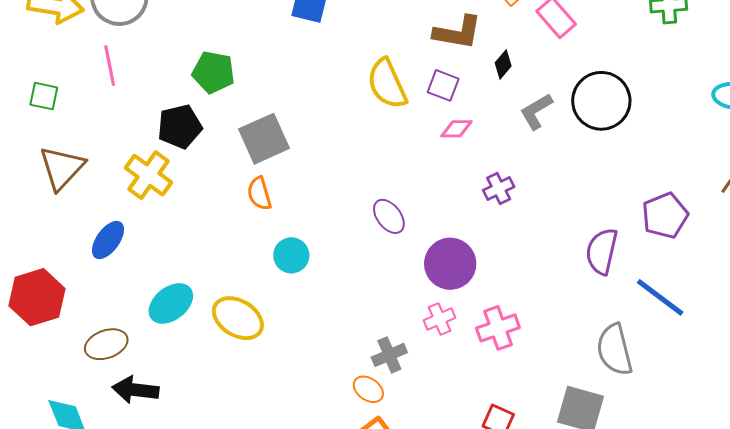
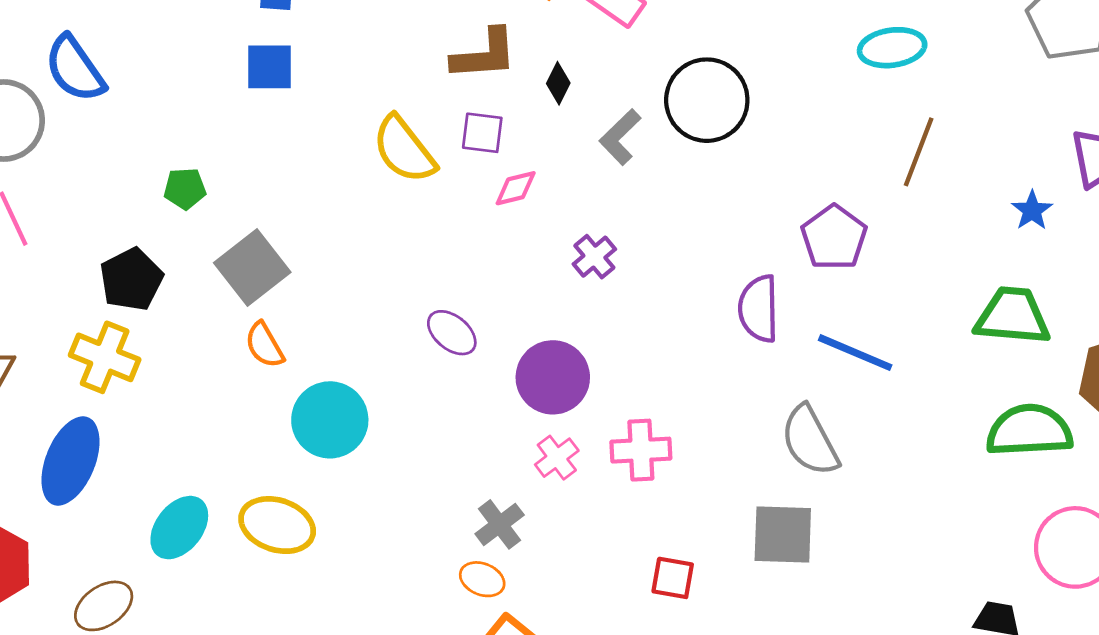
green pentagon: (213, 72) -> (185, 189), moved, size x0.7
blue ellipse: (108, 240) -> (70, 461), size x1.5
cyan circle: (291, 255) -> (330, 420), size x1.5
pink cross: (498, 328) -> (641, 450), turned 30

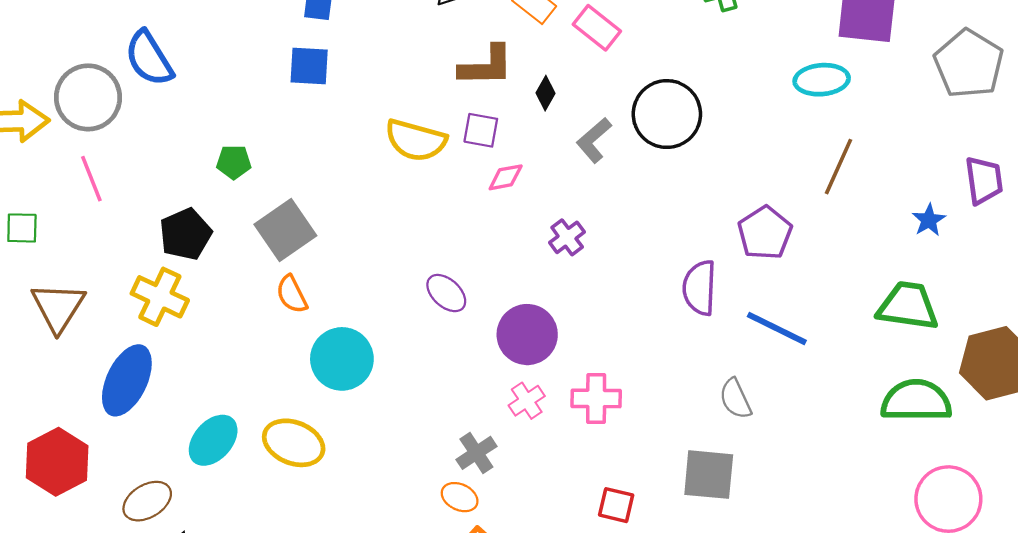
yellow semicircle: (404, 150) -> (416, 140), turned -40
gray semicircle: (810, 441) -> (735, 399), size x0.7

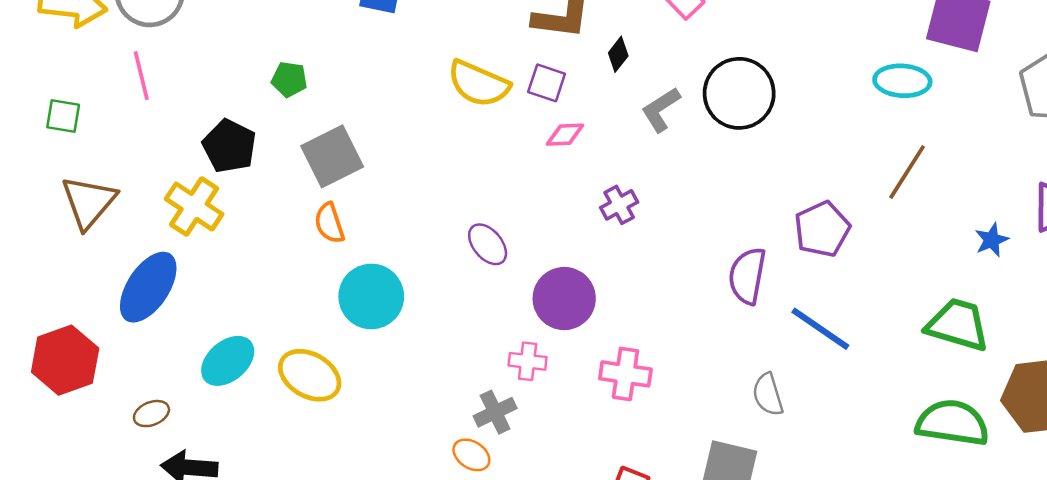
black pentagon: (185, 234) -> (229, 146), turned -30
pink cross: (527, 401) -> (528, 361), moved, turned 32
brown ellipse: (147, 501) -> (151, 414), size x0.7

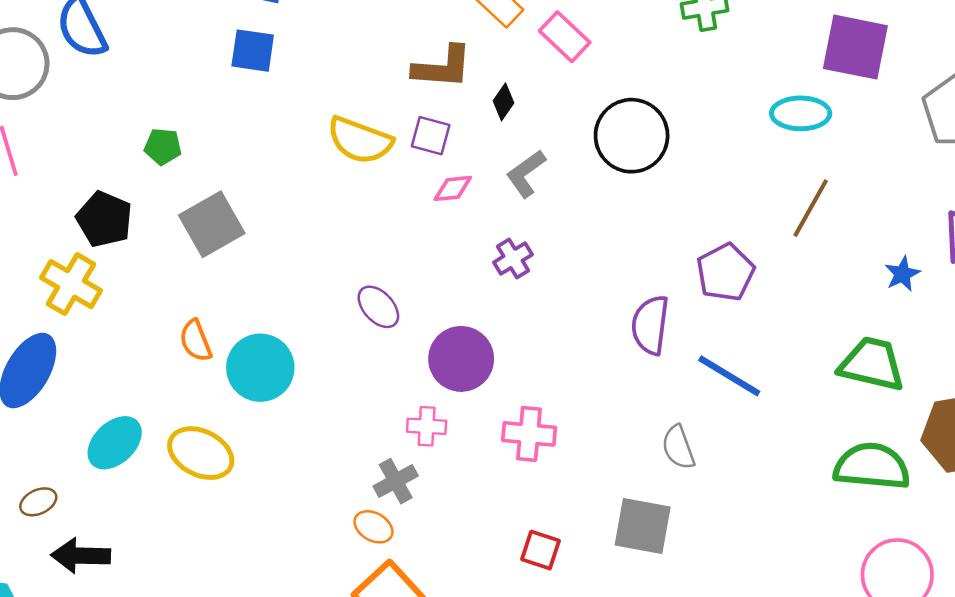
gray L-shape: (661, 109) -> (526, 174), moved
orange semicircle: (329, 223) -> (196, 341), moved

